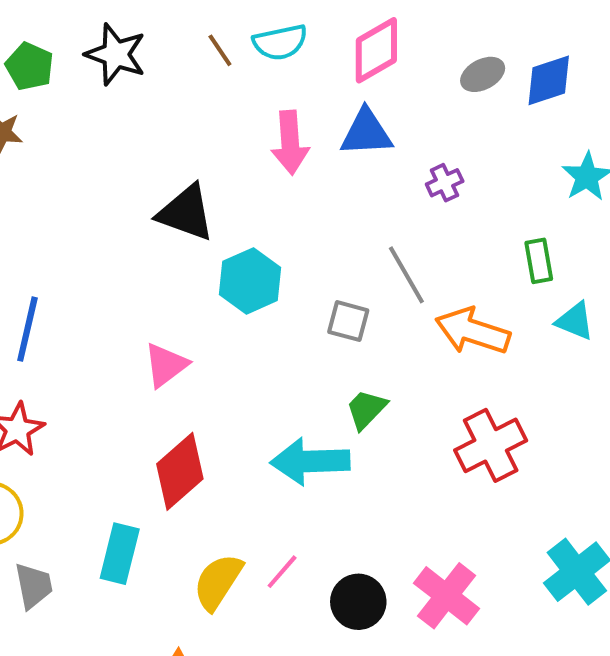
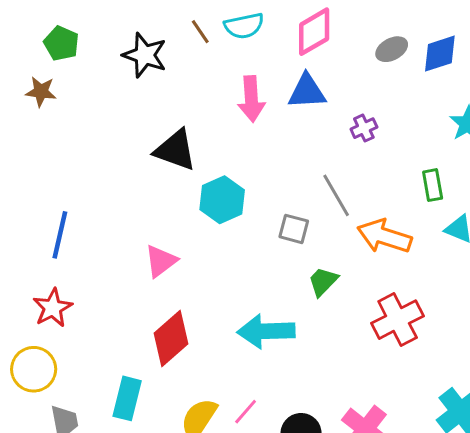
black star: (116, 54) -> (145, 55), moved
green trapezoid: (366, 409) -> (323, 282), moved

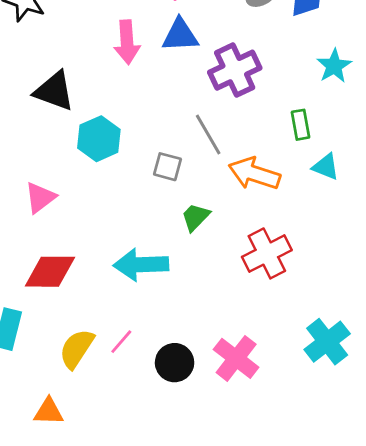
purple cross: (364, 128) -> (235, 70), size x2.0
red diamond: (171, 339) -> (50, 272), turned 42

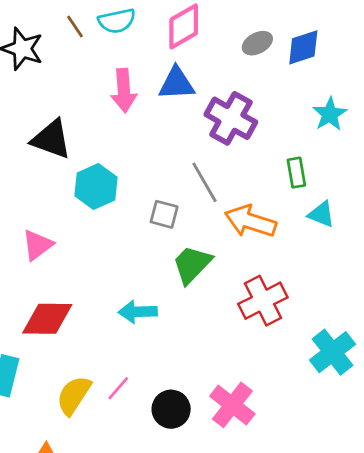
purple cross: (235, 70) -> (231, 118), turned -36
green trapezoid: (196, 217) -> (192, 264), size x1.4
cyan arrow: (141, 265) -> (138, 312), size x0.7
cyan cross: (327, 342) -> (333, 352), moved

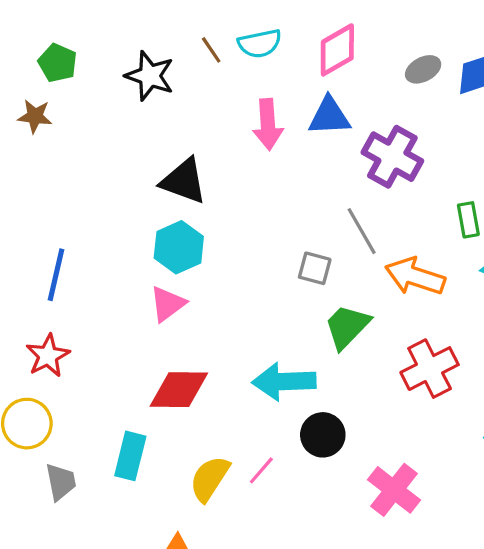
cyan hexagon: (96, 187) -> (179, 247), moved
cyan arrow: (138, 312) -> (284, 382), size x1.4
black circle: (171, 409) -> (323, 435), moved

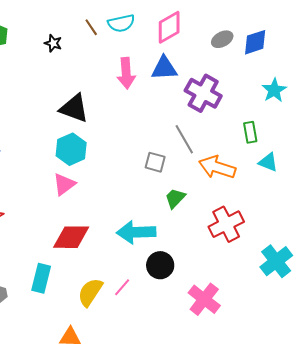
black star: (150, 76) -> (53, 43), size x0.6
green trapezoid: (347, 327) -> (175, 198), size x0.7

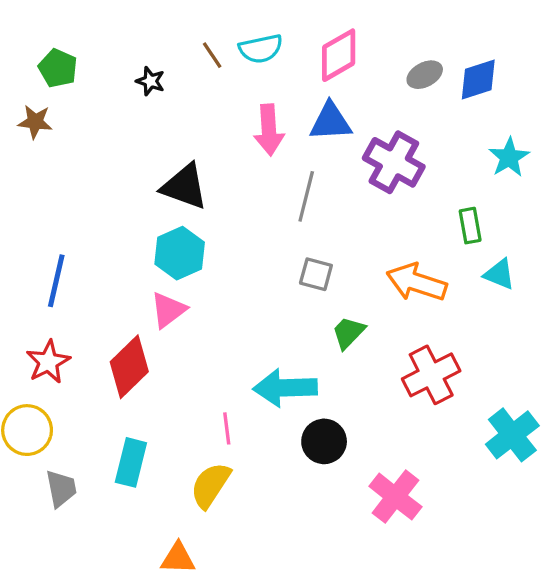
gray line: (184, 139) -> (306, 196), moved, turned 44
red diamond: (71, 237) -> (129, 367), moved, turned -45
pink line: (122, 287) -> (227, 428), moved, turned -48

